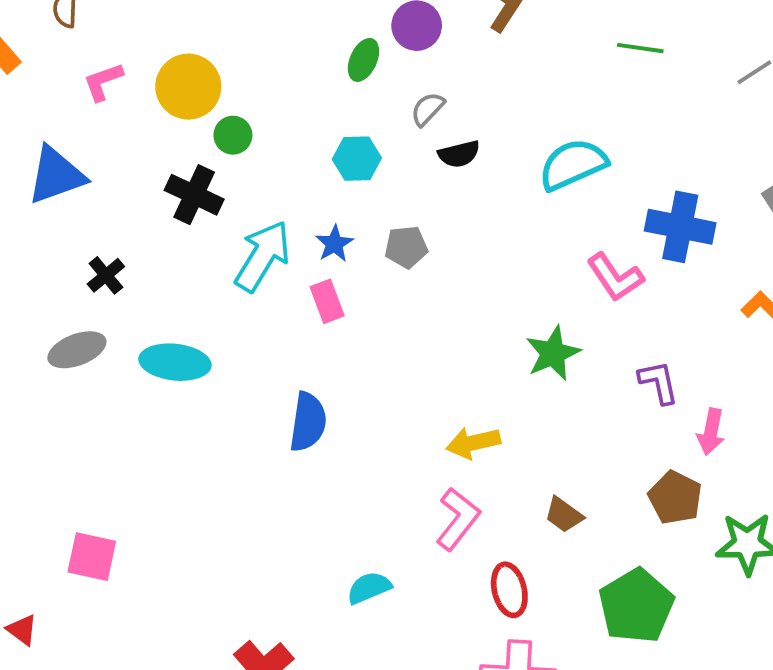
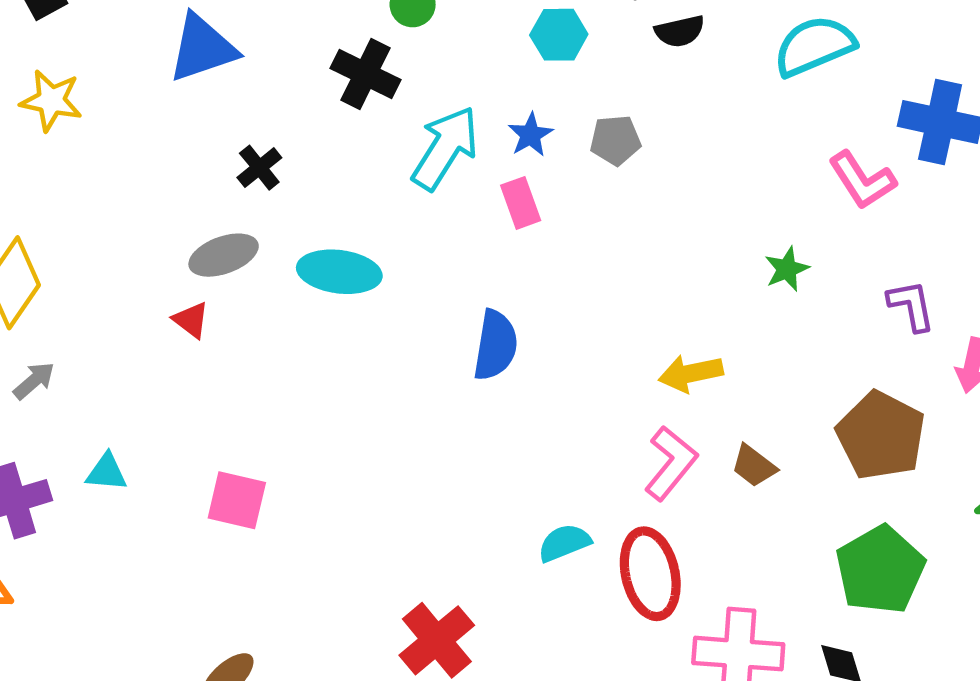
green star: (553, 353) -> (787, 269), size x0.7
brown pentagon: (675, 498) -> (881, 436), moved, size x1.4
brown trapezoid: (564, 515) -> (754, 466), moved
red ellipse: (509, 590) -> (650, 574), moved, size x1.4
red triangle: (22, 630) -> (191, 320), moved

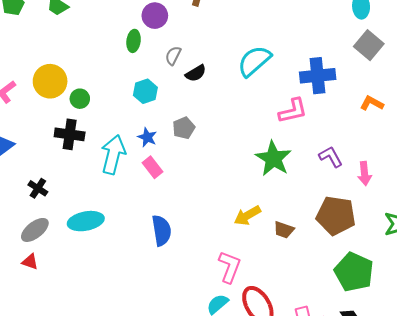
pink L-shape: (862, 180) -> (293, 111), turned -52
green star: (787, 269) -> (273, 158), size x1.8
pink L-shape: (671, 463) -> (230, 267), moved
brown trapezoid: (754, 466) -> (284, 230), moved

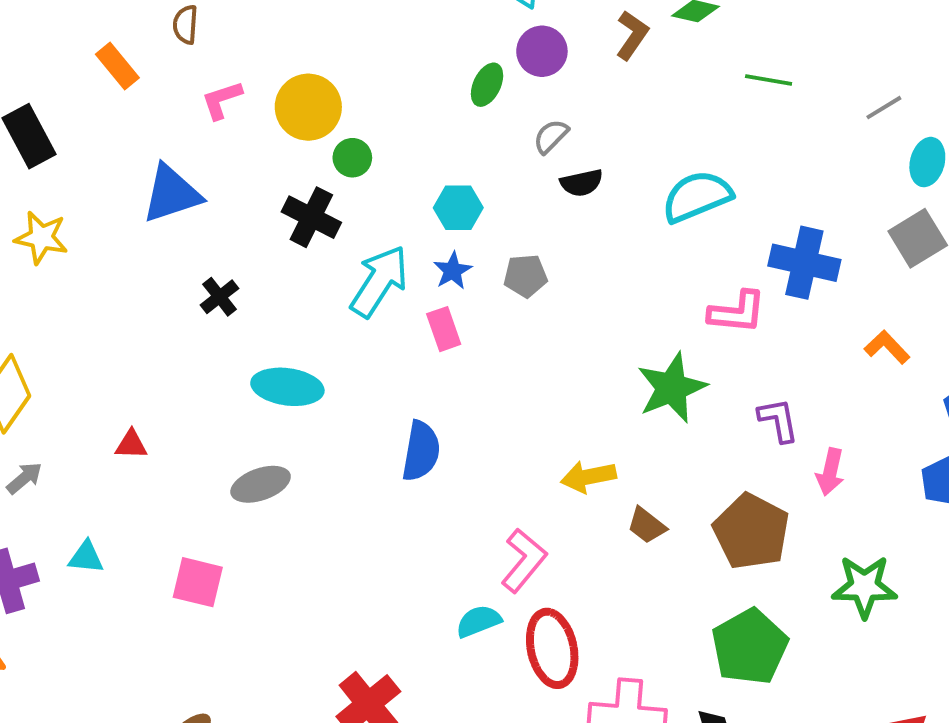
cyan hexagon: (145, 91) -> (458, 208), moved
gray ellipse: (35, 230) -> (261, 484), moved
red triangle: (30, 262) -> (131, 445), moved, turned -36

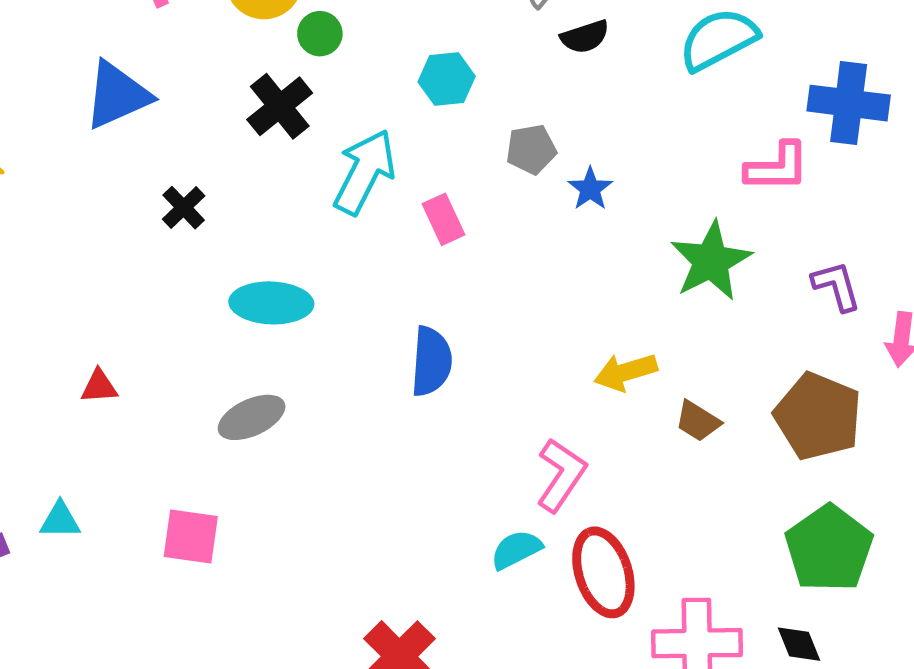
black cross: (311, 217) -> (280, 106), turned 30
blue star: (453, 271) -> (590, 189), moved

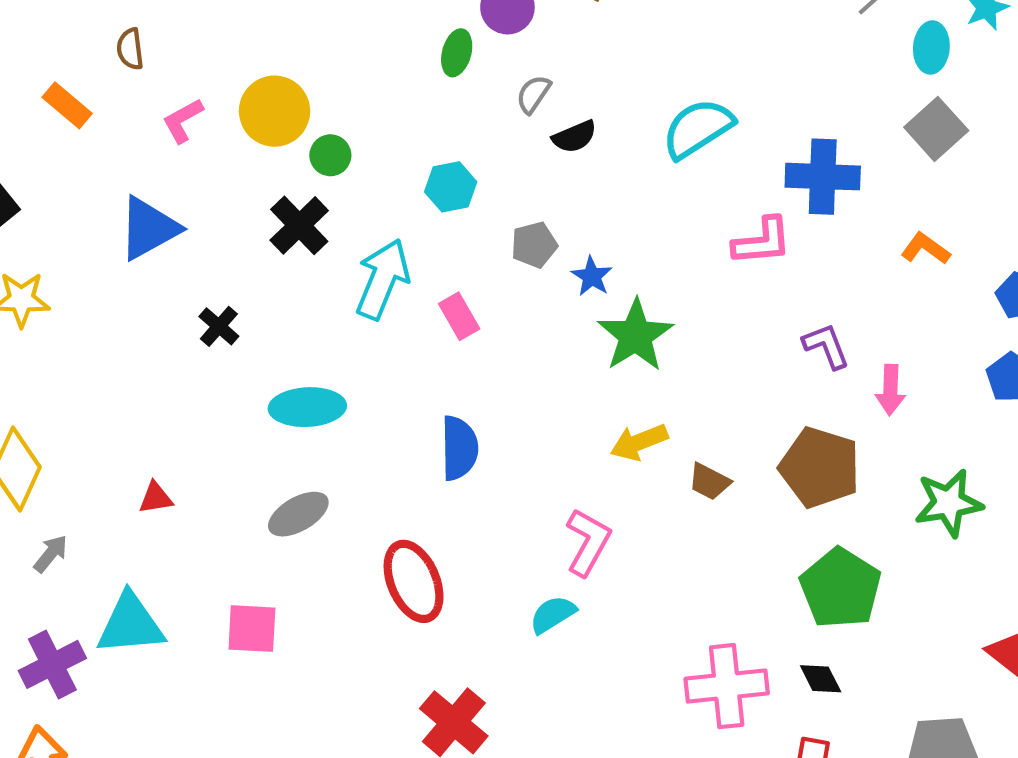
green star: (711, 261) -> (636, 336), moved
cyan triangle: (60, 520) -> (130, 624), size x1.8
red ellipse: (603, 572) -> (414, 581), moved

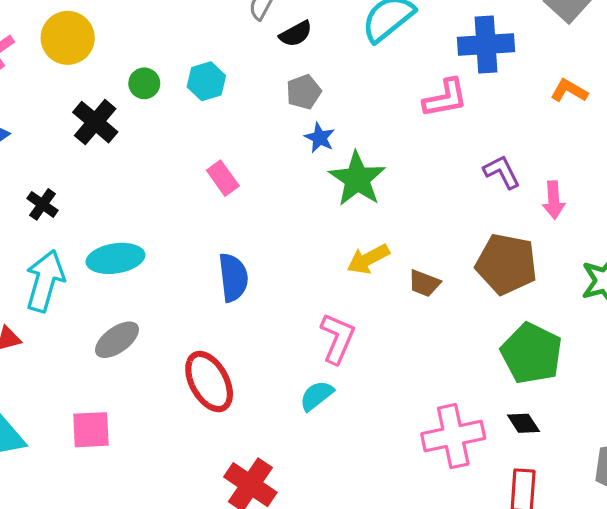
green circle: (330, 155) -> (144, 83), moved
gray pentagon: (534, 245) -> (304, 92), moved
cyan arrow: (383, 279) -> (45, 281), moved

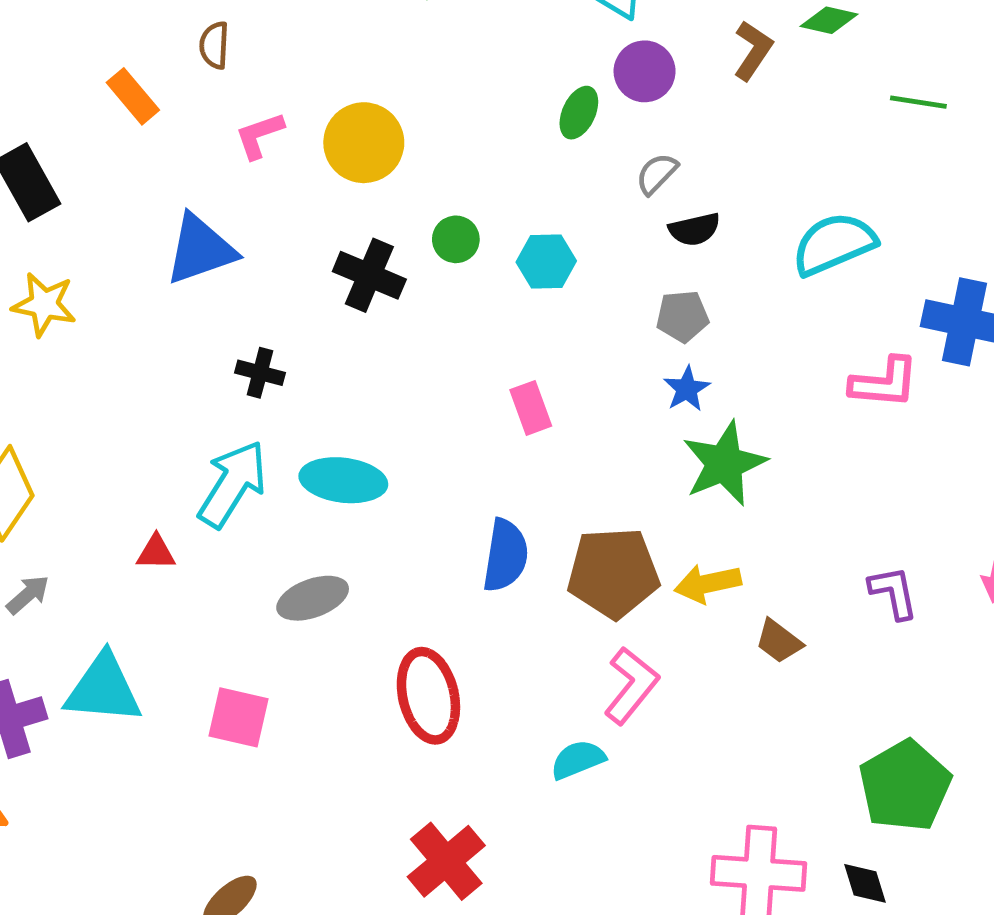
black cross: (95, 122) -> (369, 275), turned -33
purple L-shape: (502, 172) -> (893, 592), moved
black cross: (42, 204) -> (260, 373), turned -36
brown pentagon: (506, 264) -> (613, 573), moved, turned -30

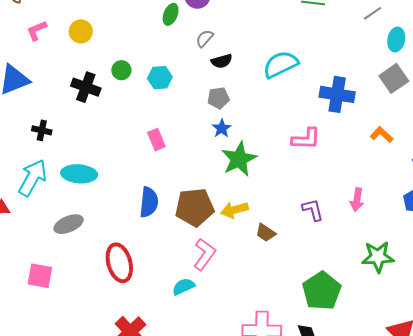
yellow circle: (364, 143) -> (81, 31), size x0.7
pink L-shape: (884, 383) -> (306, 139), moved

